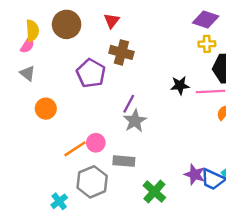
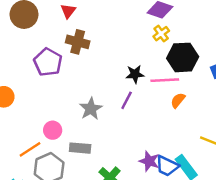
yellow cross: (207, 44) -> (161, 34), turned -35
purple line: (129, 104) -> (127, 100), moved
orange line: (75, 149) -> (30, 149), moved

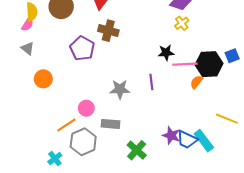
black hexagon: (183, 57) -> (209, 64), moved
black star: (135, 74) -> (166, 53), moved
purple line: (127, 100) -> (151, 82), turned -35
gray star: (91, 109) -> (120, 89), turned 30

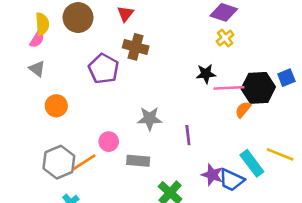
purple line: (151, 82) -> (188, 135), moved
cyan rectangle: (204, 141) -> (252, 163), moved
gray hexagon: (83, 142) -> (59, 162), moved

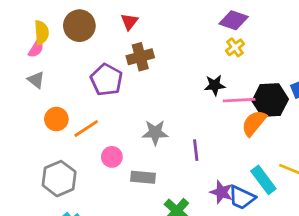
brown cross: (136, 47) -> (140, 57), turned -30
orange semicircle: (243, 110) -> (254, 123), size x1.5
orange line: (84, 162) -> (86, 128), moved

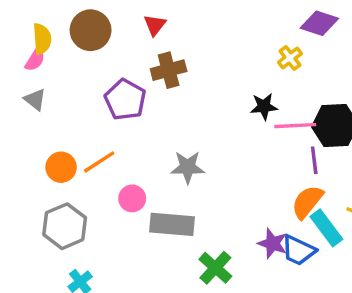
purple diamond: (234, 20) -> (319, 23), moved
orange circle: (56, 119) -> (61, 167), moved
orange semicircle: (254, 123) -> (307, 202), moved
purple line: (196, 150) -> (314, 160), moved
gray rectangle: (143, 177) -> (172, 224), size x1.4

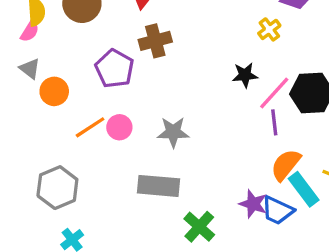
pink line: (295, 126) -> (274, 93), turned -45
purple line: (314, 160) -> (274, 122), moved
orange circle: (61, 167) -> (54, 91), moved
pink circle: (132, 198) -> (119, 127), moved

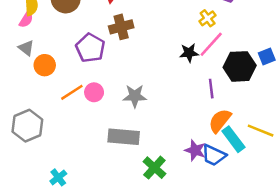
pink line: (274, 93) -> (211, 44), moved
gray hexagon: (57, 188) -> (27, 126), moved

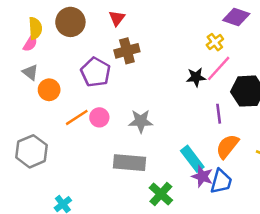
cyan rectangle: (233, 139) -> (192, 159), moved
blue trapezoid: (214, 155) -> (221, 181), turned -100

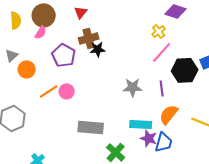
pink semicircle: (30, 43) -> (41, 32), moved
gray triangle: (30, 72) -> (12, 55), turned 40
black star: (196, 77) -> (98, 49), moved
gray star: (141, 121) -> (133, 87), moved
cyan rectangle: (192, 159) -> (141, 124), turned -50

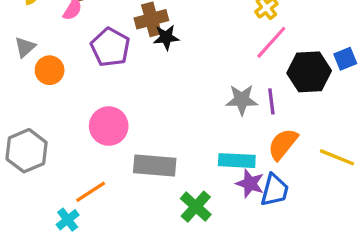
gray star: (133, 87) -> (242, 100), moved
orange line: (49, 91) -> (91, 192), moved
pink circle: (67, 91) -> (109, 126), moved, size x1.5

